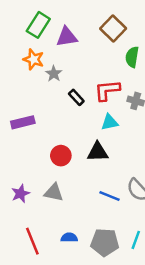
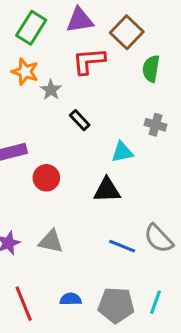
purple triangle: (67, 37) -> (80, 20), moved
red L-shape: (107, 90) -> (89, 61), moved
red circle: (61, 156) -> (46, 178), moved

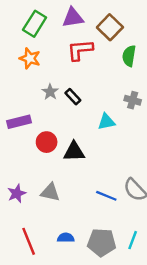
gray star: (51, 90) -> (50, 92), moved
black triangle: (107, 190) -> (74, 152), moved

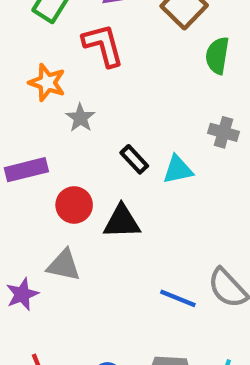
red L-shape: (80, 50) -> (103, 45), moved, turned 80
orange star: (30, 58) -> (47, 83), moved
black rectangle: (73, 97) -> (134, 159), moved
gray triangle: (50, 192) -> (64, 265), moved

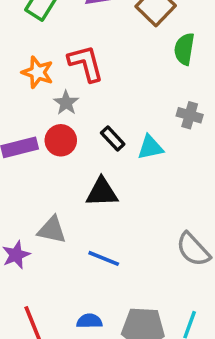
red L-shape: (103, 45) -> (86, 63), moved
red circle: (74, 205) -> (61, 140), moved
blue line: (178, 298) -> (104, 258), moved

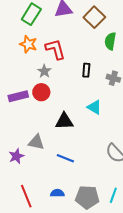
orange star: (37, 72) -> (28, 44), moved
black rectangle: (113, 139) -> (86, 70), moved, turned 48
cyan triangle: (150, 147) -> (94, 107), moved, turned 42

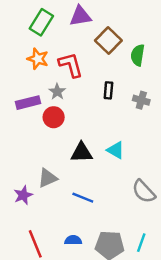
brown square: (94, 17) -> (108, 41), moved
purple rectangle: (18, 96) -> (28, 103), moved
cyan triangle: (94, 107) -> (116, 150), moved
gray triangle: (36, 142) -> (47, 178), turned -36

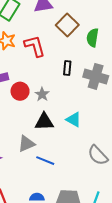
gray star: (57, 92) -> (42, 94), moved
gray cross: (141, 100) -> (96, 76), size x1.6
gray triangle: (47, 178) -> (26, 144), moved

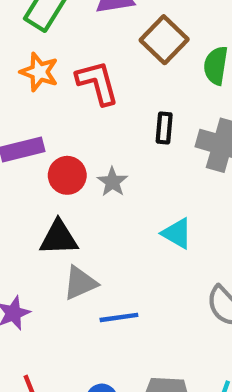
black triangle: (44, 122) -> (59, 238), moved
blue line: (45, 161) -> (119, 317), turned -30

